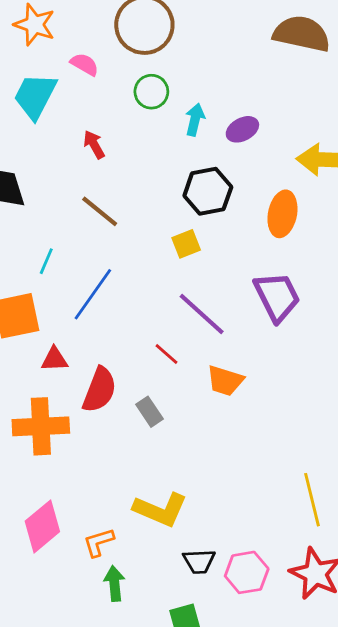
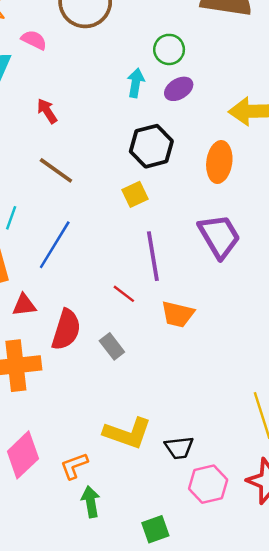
green circle: (151, 92) -> (169, 49), moved
purple line: (202, 314) -> (153, 256), turned 42
black trapezoid: (199, 561) -> (179, 448), moved

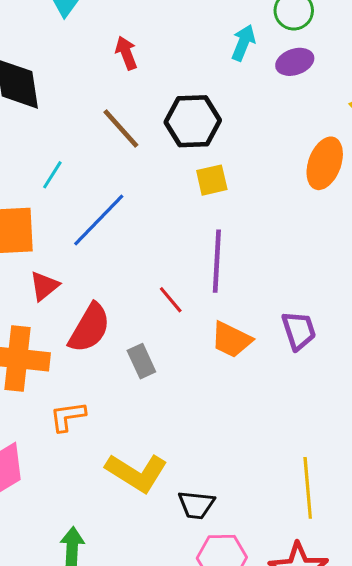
black hexagon: (151, 146) -> (193, 121), moved
purple trapezoid: (219, 236) -> (299, 331), moved, size x0.7
red triangle: (24, 305) -> (44, 286), turned -45
orange L-shape: (74, 466) -> (68, 416), moved

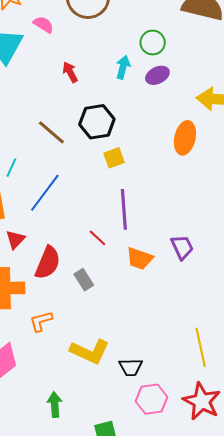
red arrow: (126, 53) -> (70, 72), moved

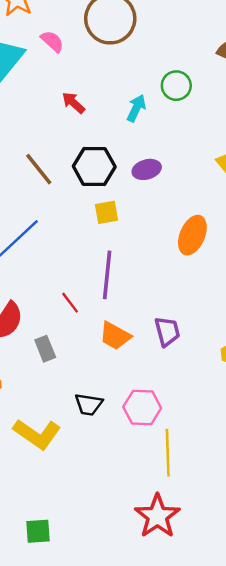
red arrow: (70, 72) -> (73, 103), turned -30
purple ellipse: (157, 75) -> (147, 169), moved
orange ellipse: (185, 138) -> (192, 235), moved
black trapezoid: (131, 367) -> (89, 404), moved
pink hexagon: (152, 399) -> (142, 408), moved

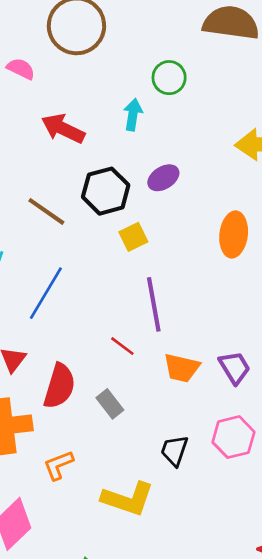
red arrow: (73, 103) -> (63, 129), size x1.5
purple trapezoid: (167, 331) -> (235, 368), moved
black trapezoid: (89, 404) -> (174, 451), turned 116

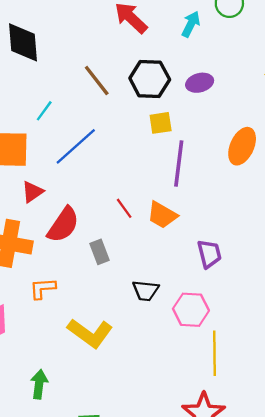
purple line: (154, 304) -> (179, 163), moved
orange trapezoid: (182, 368) -> (162, 215), moved
black trapezoid: (174, 451) -> (146, 291), moved, turned -120

